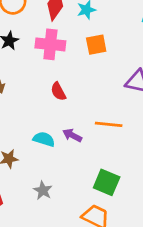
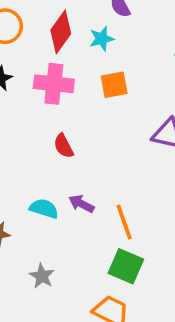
orange line: (109, 124) -> (124, 222), moved, turned 64

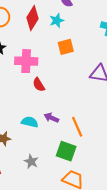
pink cross: (54, 84) -> (26, 61), moved
green square: (126, 266) -> (66, 151), moved

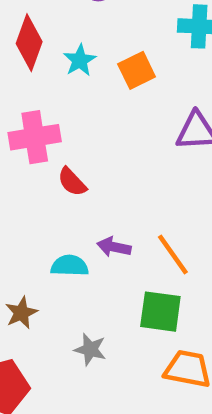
cyan star: (57, 20) -> (80, 60), moved
orange square: (66, 47) -> (137, 70), moved

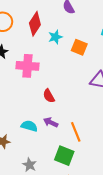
orange square: (137, 70) -> (79, 47), turned 35
red semicircle: (72, 182) -> (49, 96), moved

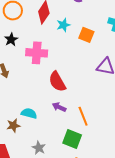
red semicircle: (49, 96) -> (57, 82), size x1.5
cyan semicircle: (29, 126) -> (29, 113), moved

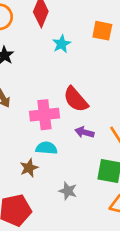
cyan star: (63, 25) -> (62, 44), moved
pink cross: (37, 53) -> (44, 115), moved

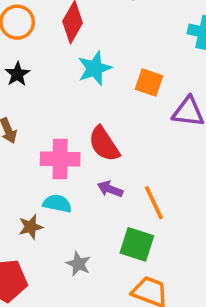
orange square: (102, 31) -> (149, 83), moved
cyan star: (62, 44) -> (95, 68), size x1.4

